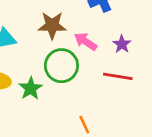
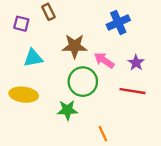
green star: (31, 88) -> (67, 110), moved, turned 30

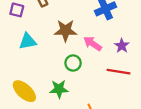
green circle: (83, 82) -> (73, 63), size x0.6
yellow ellipse: (24, 95) -> (24, 91), moved, turned 35

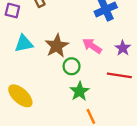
brown star: (65, 31) -> (57, 46), moved, turned -30
green star: (59, 89) -> (80, 91), moved, turned -30

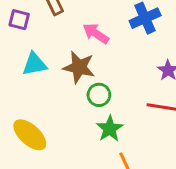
brown star: (57, 46) -> (79, 67), turned -30
pink arrow: (92, 46) -> (96, 33), moved

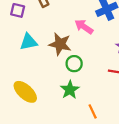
pink arrow: (96, 33) -> (84, 27), moved
green star: (110, 129) -> (70, 90), moved

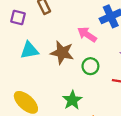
green circle: (74, 64) -> (90, 66), moved

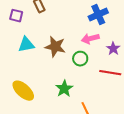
pink arrow: (87, 34) -> (90, 39), moved, turned -48

